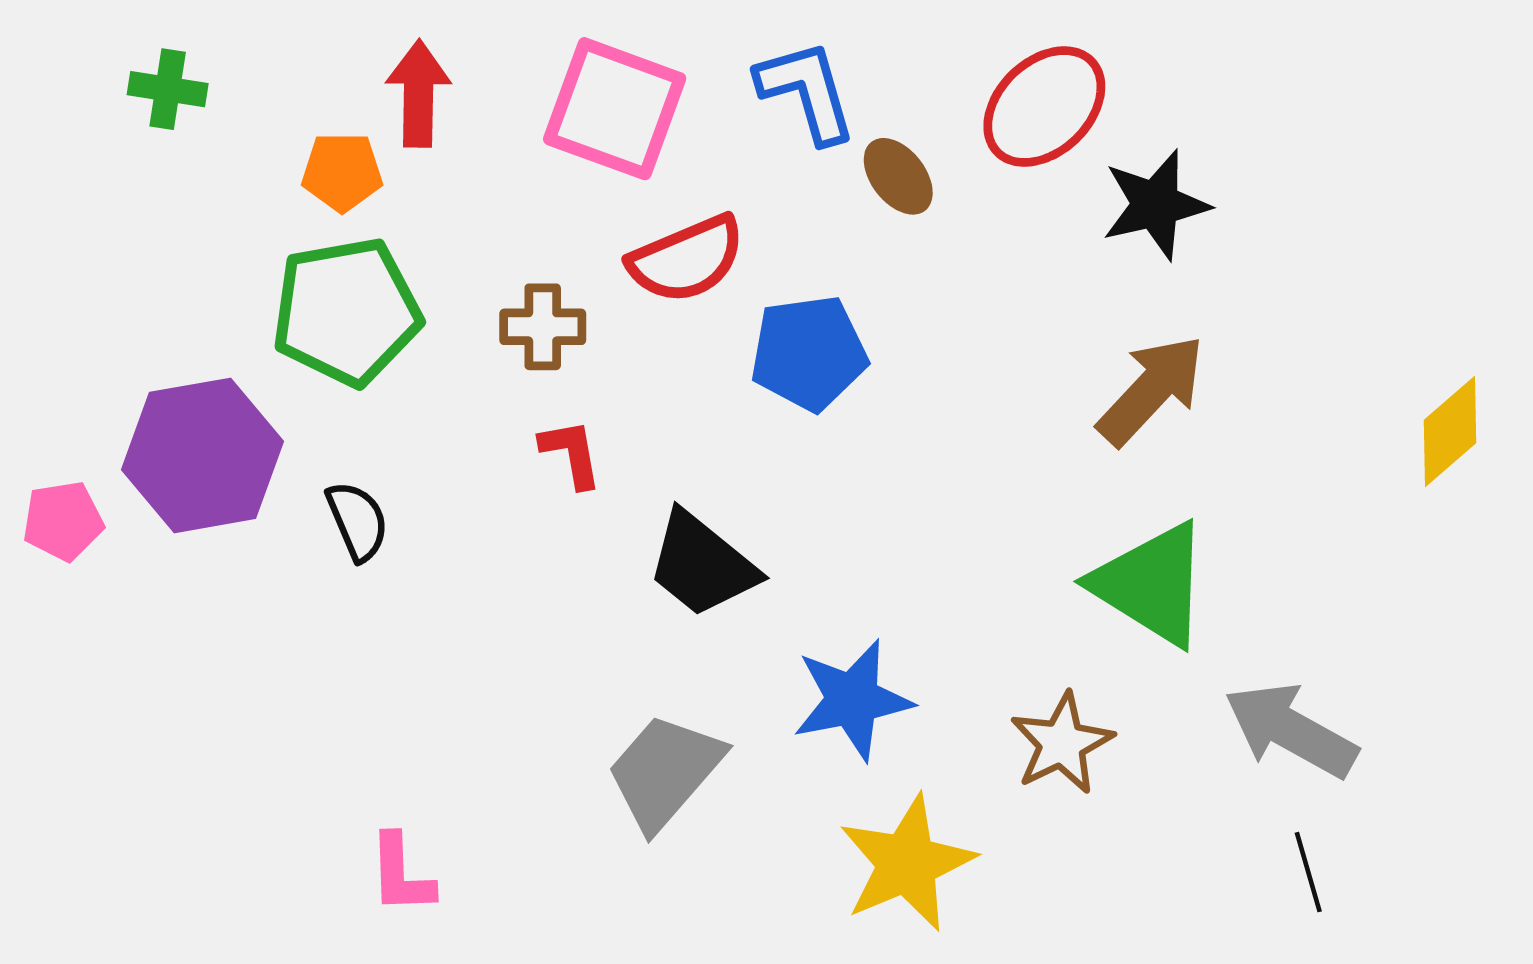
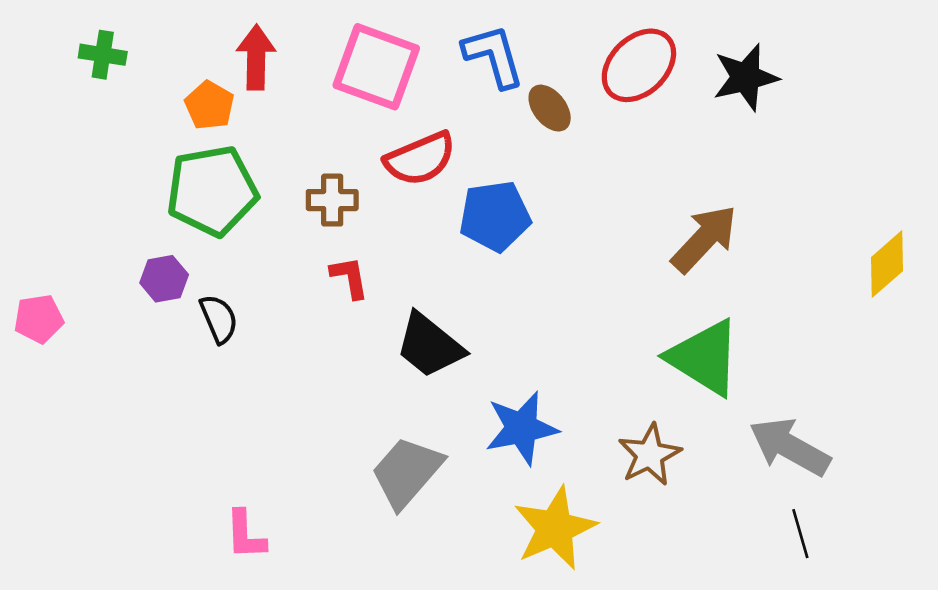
orange pentagon: (342, 172) -> (209, 105), turned 30
black star: (1156, 205) -> (746, 77), moved
purple hexagon: (203, 455) -> (164, 279), moved, size x0.5

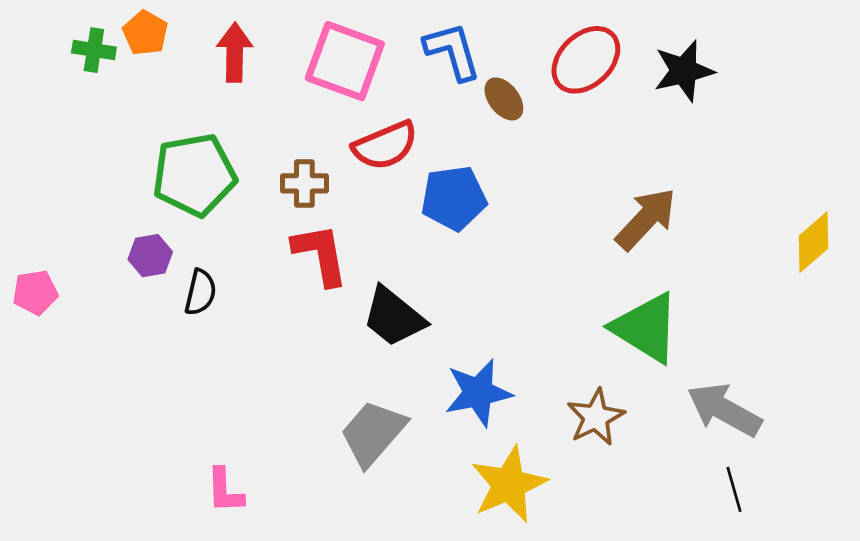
orange pentagon: (209, 105) -> (145, 33), moved
red L-shape: (349, 277) -> (320, 254), size x1.6
black semicircle: (219, 319) -> (200, 292), turned 36

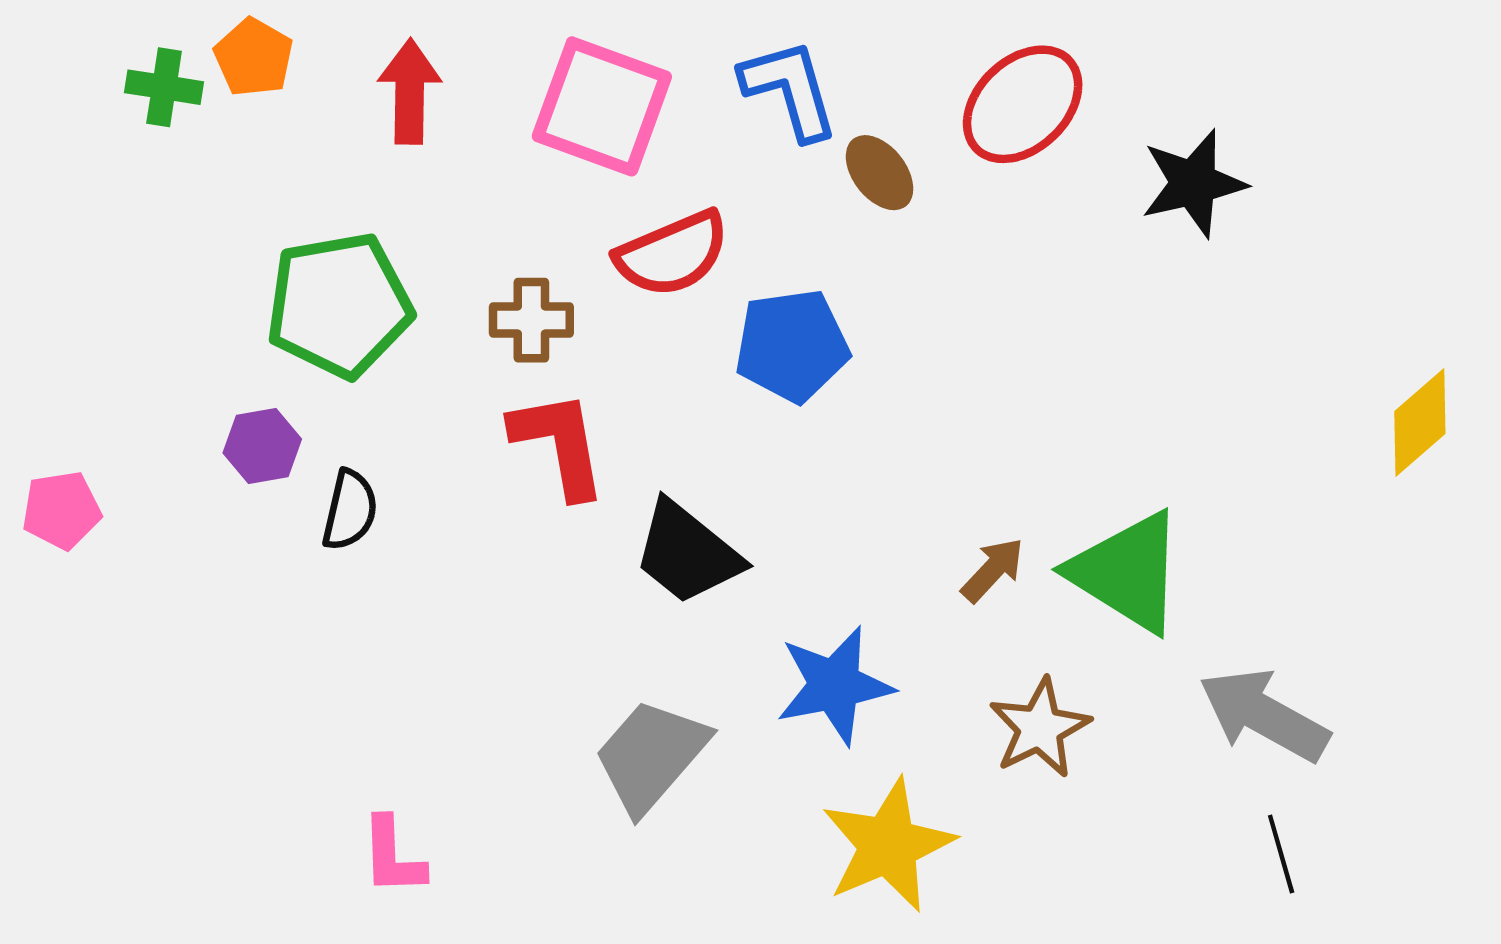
black star: (684, 71) -> (1193, 183), moved
brown arrow: (646, 219) -> (993, 570), moved, size x0.6

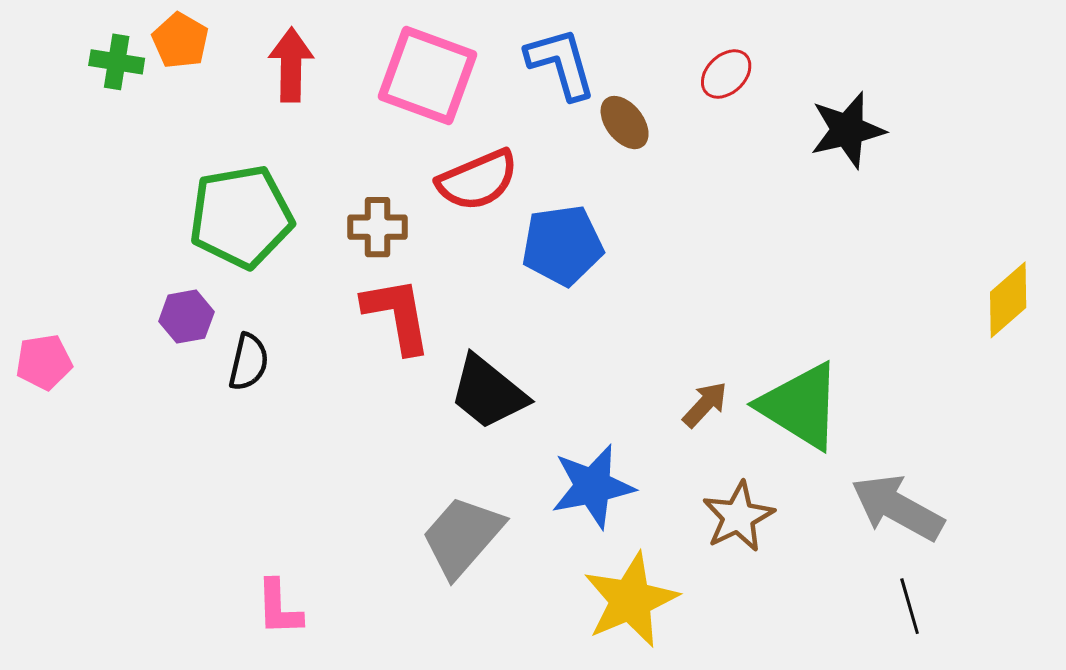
red ellipse: (1023, 104) -> (726, 74), size x0.6

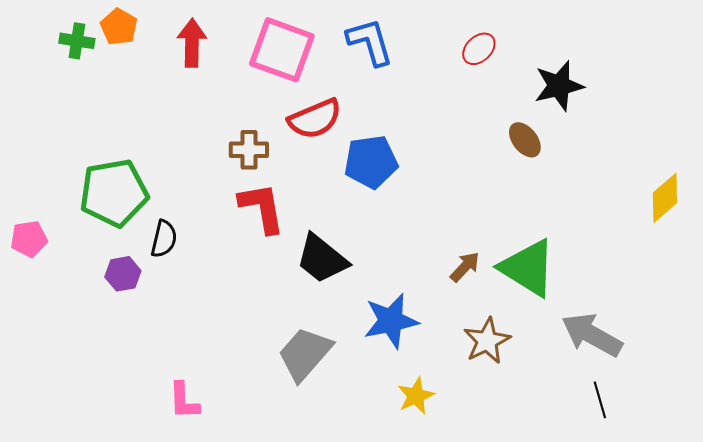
brown ellipse: (625, 123) -> (525, 140), moved
green pentagon: (241, 217) -> (114, 193), moved
purple hexagon: (186, 317) -> (123, 274), moved
yellow star: (631, 600) -> (416, 396), size x0.6

